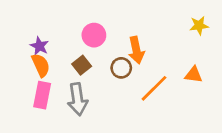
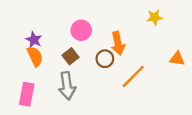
yellow star: (199, 26) -> (155, 17), moved
orange triangle: (194, 75) -> (177, 59), moved
pink rectangle: (42, 95) -> (27, 94), moved

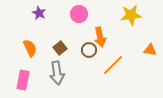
yellow star: (155, 17) -> (131, 15), size x1.5
pink circle: (81, 30) -> (79, 14), moved
purple star: (34, 40) -> (39, 13), moved

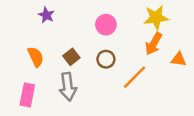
pink circle: (79, 14) -> (106, 25), moved
orange arrow: (100, 37) -> (154, 44), moved, turned 42

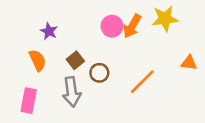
purple star: (46, 15) -> (49, 31), moved
orange arrow: (154, 44) -> (132, 26), moved
brown circle: (106, 59) -> (99, 73), moved

